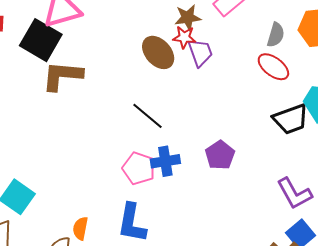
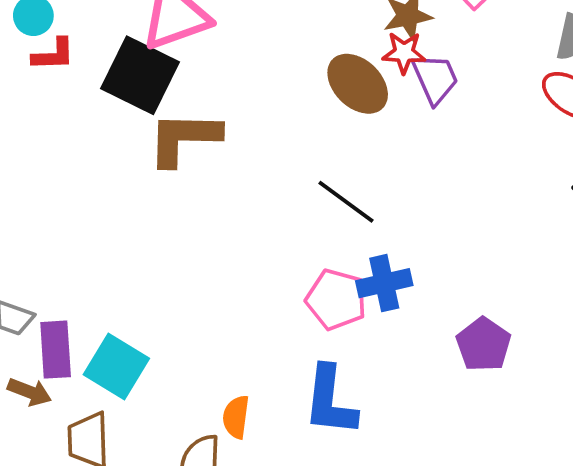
purple pentagon: (220, 155) -> (484, 344), moved

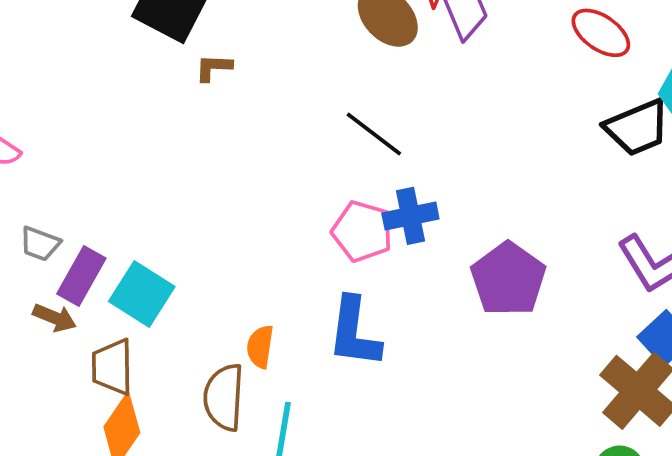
brown L-shape: (184, 138) -> (213, 68), size x0.5
purple pentagon: (484, 344) -> (508, 279), size x1.4
purple rectangle: (56, 350) -> (81, 276), turned 32

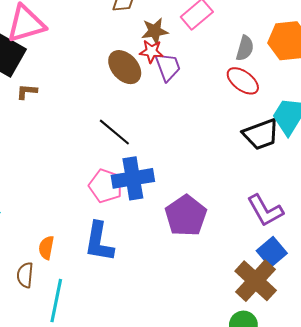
blue cross: (410, 216) -> (133, 178), size x1.4
brown semicircle: (224, 397) -> (25, 275), size x0.7

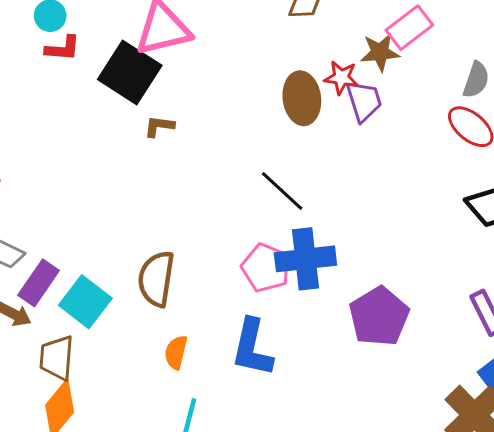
brown star: (155, 31) -> (380, 52), moved
brown ellipse: (125, 67) -> (302, 98), turned 32
brown semicircle: (25, 275) -> (156, 279), moved, size x1.5

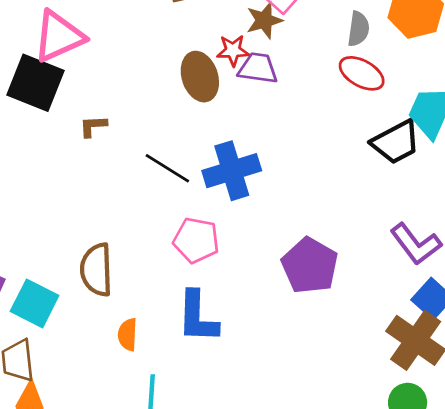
purple trapezoid: (364, 101) -> (258, 68), turned -54
brown L-shape: (159, 126) -> (93, 126), moved
black line: (282, 191) -> (167, 168), moved
blue cross: (305, 259) -> (232, 171), moved

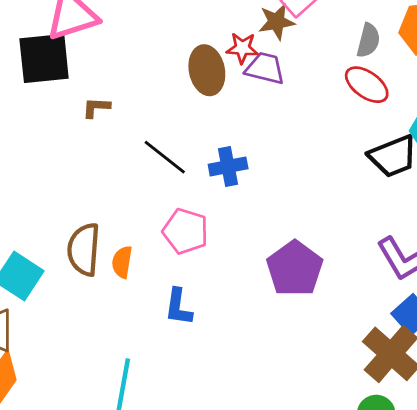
black square: (36, 83) -> (44, 58), turned -34
blue cross: (232, 171) -> (228, 166), size x0.7
blue L-shape: (198, 317) -> (178, 307), size x0.7
orange semicircle: (128, 335) -> (122, 262), moved

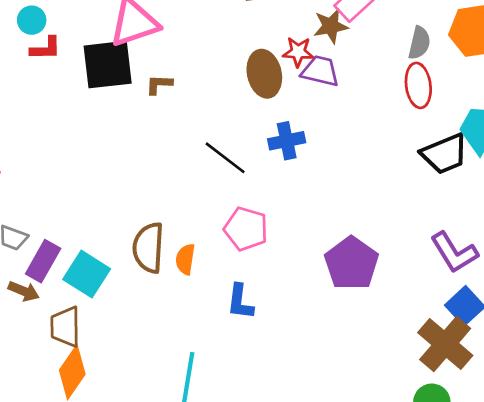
red ellipse: (367, 85) -> (418, 85), turned 48
brown L-shape: (96, 107) -> (159, 84), moved
blue cross: (228, 166) -> (287, 141), moved

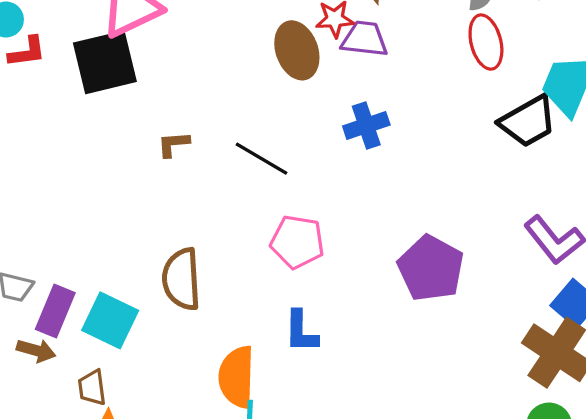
brown L-shape: (159, 84) -> (173, 144), moved
blue cross: (287, 141) -> (366, 126), moved
orange semicircle: (185, 259) -> (237, 377), moved, size x1.6
brown trapezoid: (65, 327) -> (92, 388), size x0.7

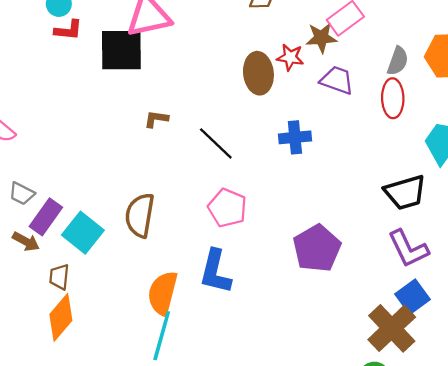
purple trapezoid: (365, 39) -> (337, 80), moved
black trapezoid: (528, 121) -> (405, 192), moved
blue L-shape: (301, 331) -> (215, 272), size x1.4

